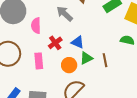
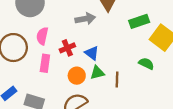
gray arrow: (65, 14) -> (85, 19), turned 114
pink semicircle: (36, 26) -> (42, 36), moved

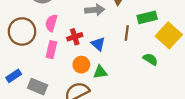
green triangle: (97, 73) -> (100, 72), moved
brown line: (117, 80) -> (127, 33), moved

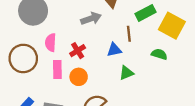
blue triangle: (98, 44) -> (114, 50), moved, turned -40
orange circle: (81, 65) -> (79, 77), moved
green triangle: (100, 72) -> (126, 73), moved

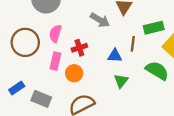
gray arrow: (91, 19) -> (100, 20), turned 36
green semicircle: (159, 54) -> (157, 71), size x1.5
green triangle: (126, 73) -> (121, 81), turned -42

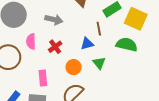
gray arrow: (100, 20) -> (54, 20), moved
pink rectangle: (55, 61) -> (43, 78), moved
orange circle: (74, 73) -> (74, 67), moved

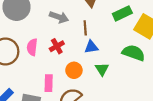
brown line: (99, 29) -> (85, 28), moved
pink semicircle: (31, 41) -> (32, 47), moved
pink rectangle: (43, 78) -> (49, 83), moved

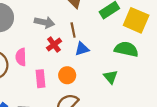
red cross: (57, 46) -> (54, 45), moved
green triangle: (102, 69) -> (111, 77), moved
pink rectangle: (49, 83) -> (41, 79), moved

